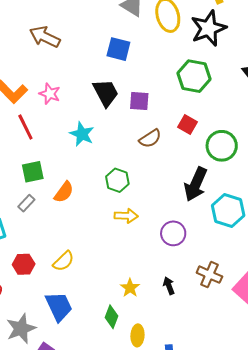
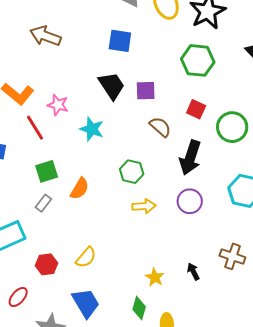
pink star: (50, 94) -> (58, 105), moved
brown semicircle: (150, 138) -> (160, 127), turned -100
black arrow: (196, 184) -> (190, 158), moved
purple circle: (173, 233) -> (190, 201), moved

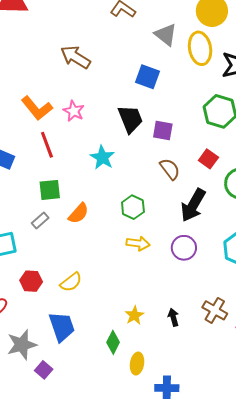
pink star: (58, 105) -> (74, 111), moved

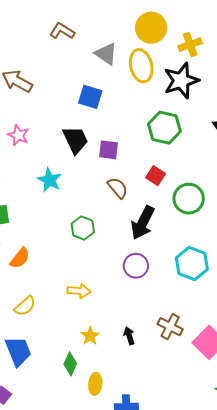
orange semicircle: (79, 213) -> (20, 258), moved
yellow arrow: (138, 243) -> (79, 291), moved

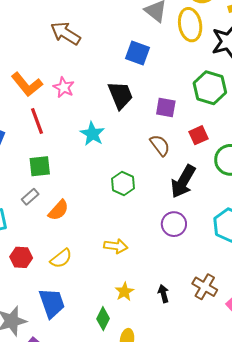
purple square: (108, 150) -> (166, 108), moved
red square: (156, 176) -> (198, 135), turned 30

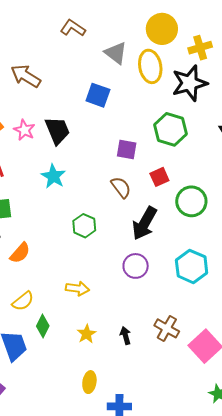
black trapezoid: (120, 95) -> (57, 130), moved
green diamond: (103, 319) -> (43, 326), moved

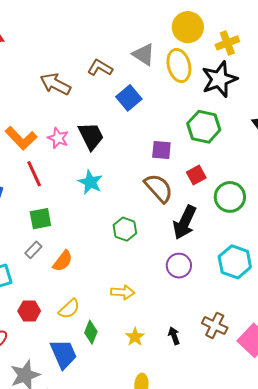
brown L-shape: (73, 28) -> (100, 68), moved
blue square: (98, 95) -> (129, 98), turned 35
brown semicircle: (121, 187) -> (159, 188), size x1.4

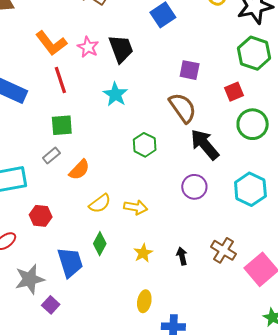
green hexagon: (204, 127) -> (254, 53), moved
red square: (196, 175) -> (234, 92), moved
black arrow: (185, 222) -> (205, 145), turned 108
yellow semicircle: (69, 309) -> (100, 203), moved

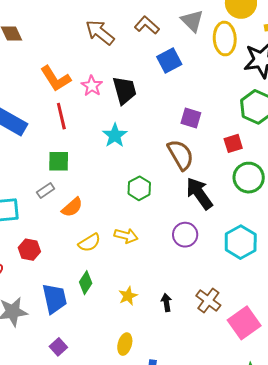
yellow arrow: (136, 207) -> (126, 236), moved
purple square: (51, 305) -> (58, 347), moved

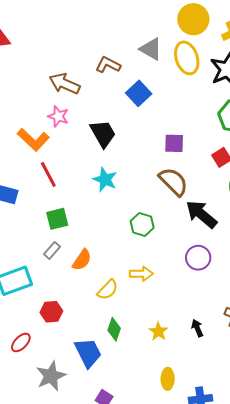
pink star: (92, 86) -> (58, 116), moved

